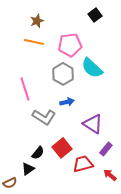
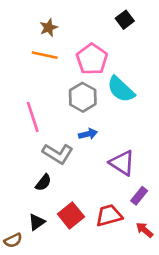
pink pentagon: (70, 45) -> (92, 59), turned -30
red square: (62, 148) -> (71, 215), moved
black semicircle: (38, 153) -> (43, 183), moved

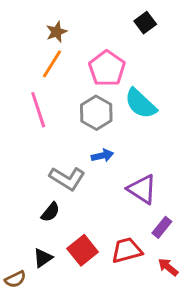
orange line: (45, 55) -> (52, 64), turned -70
pink line: (33, 117) -> (38, 110), moved

